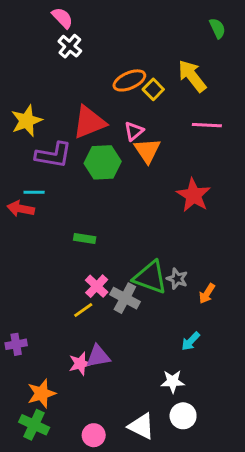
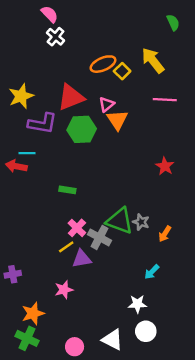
red star: (194, 195) -> (165, 166), moved, size x0.7
purple triangle: (98, 356) -> (82, 259), moved

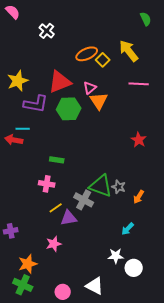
pink semicircle: (50, 14) -> (13, 12), moved
pink cross: (77, 228) -> (47, 184), moved, turned -35
white circle: (146, 331) -> (134, 268), moved

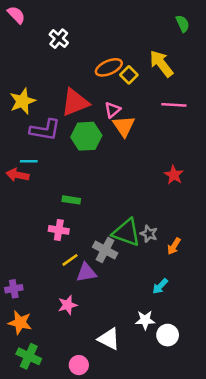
orange star: (28, 264) -> (20, 323), moved, turned 30
white triangle: (95, 286) -> (109, 339), moved

